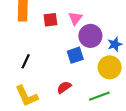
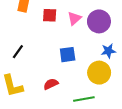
purple circle: (90, 36) -> (99, 21), moved

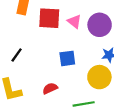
red square: (50, 15) -> (49, 18), size x1.5
pink triangle: (74, 18) -> (74, 22), turned -40

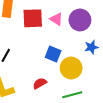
blue square: (67, 58) -> (53, 54), turned 35
yellow circle: (99, 77) -> (71, 68), moved

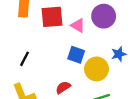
pink triangle: (56, 19) -> (78, 25), moved
blue star: (91, 47) -> (119, 54), moved

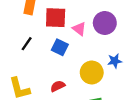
blue square: (76, 55) -> (60, 47), moved
black line: (25, 59) -> (27, 44), moved

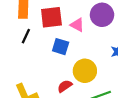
black line: (27, 44) -> (26, 36), moved
yellow circle: (92, 72) -> (85, 71), moved

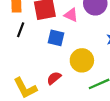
red semicircle: (65, 86) -> (54, 78), moved

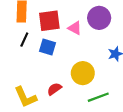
blue square: (56, 38) -> (48, 47), moved

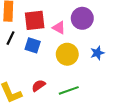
yellow circle: (83, 73) -> (67, 54), moved
green line: (98, 97) -> (69, 90), moved

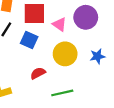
red semicircle: (39, 86) -> (38, 73), moved

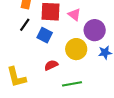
purple circle: (86, 17) -> (95, 30), moved
pink triangle: (59, 24) -> (74, 15), moved

